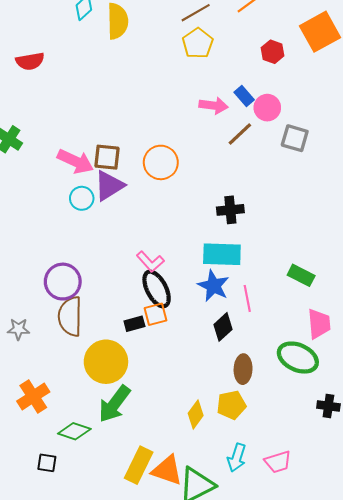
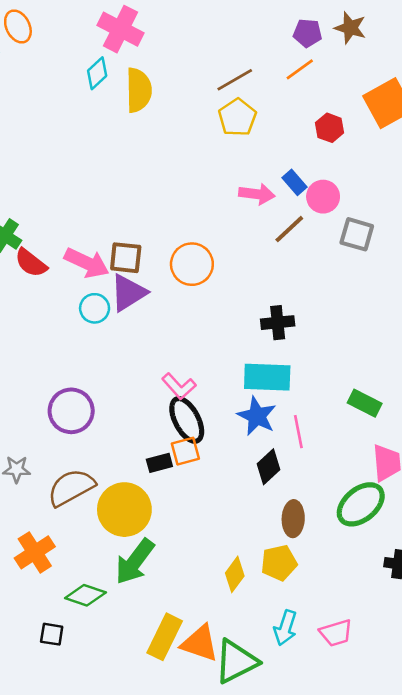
red semicircle: (30, 61) -> (31, 263), moved, turned 48
brown semicircle: (70, 316) -> (71, 487), moved, turned 60
green ellipse: (298, 358) -> (361, 504), turned -63

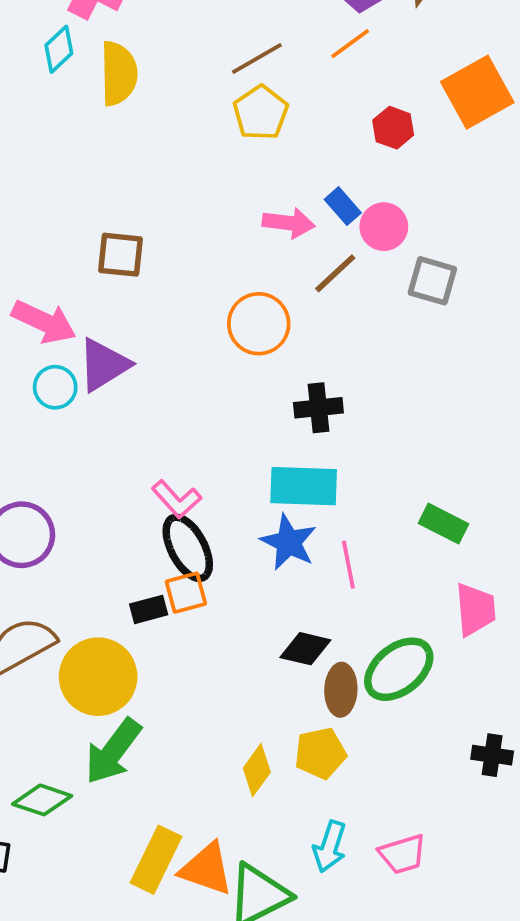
brown square: (126, 258) -> (121, 255), moved
orange circle: (192, 264) -> (259, 324), moved
black diamond: (269, 467) -> (305, 649), moved, turned 56
green ellipse: (361, 504) -> (399, 669), moved

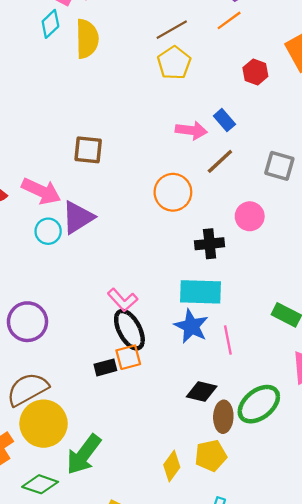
pink circle: (384, 227) -> (250, 216), moved
yellow circle: (98, 677) -> (44, 424), moved

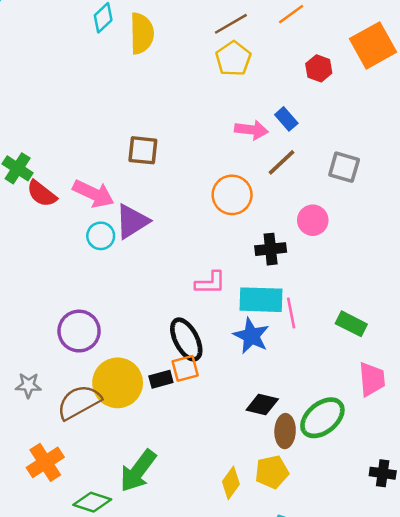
pink L-shape: (123, 300) -> (210, 283), moved, turned -48
pink line: (228, 340) -> (291, 313), moved
yellow circle: (44, 424) -> (118, 383), moved

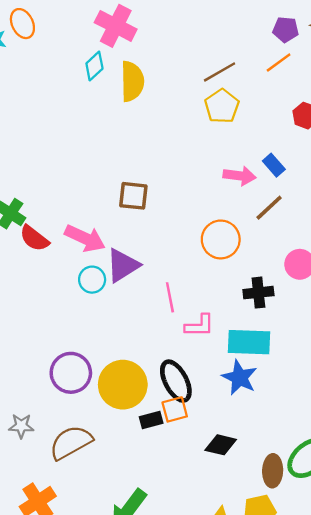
pink line: (291, 313) -> (170, 297), moved
yellow circle: (118, 383) -> (123, 385), moved
black diamond: (262, 405) -> (221, 445), moved

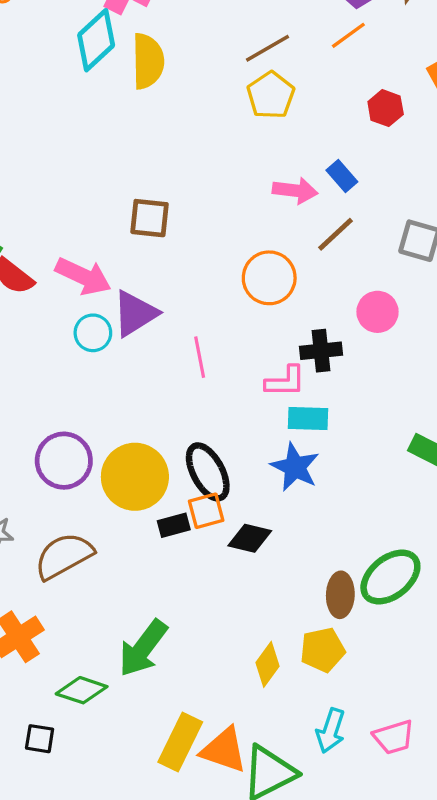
cyan diamond: (94, 66) -> (96, 40), size x1.5
pink L-shape: (199, 326) -> (285, 381), moved
cyan rectangle: (249, 342) -> (308, 419), size x0.7
black diamond: (221, 445) -> (250, 538), moved

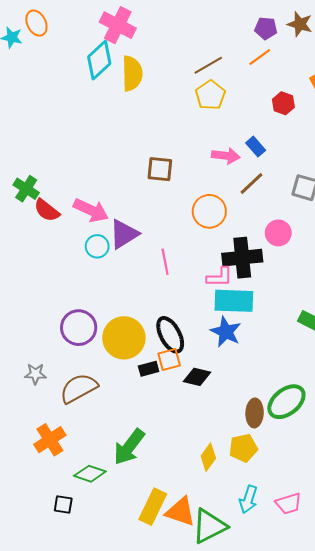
brown square: (150, 218) -> (160, 169), moved
black cross: (321, 351) -> (242, 258), size x1.5
cyan rectangle: (308, 419) -> (234, 301), size x1.5

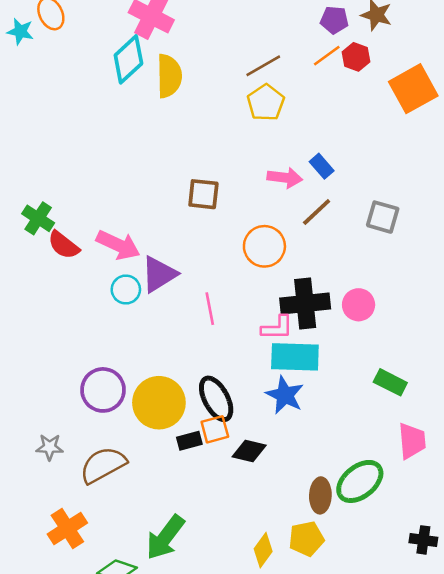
red hexagon: (283, 103) -> (356, 57), moved
pink circle: (278, 233) -> (359, 305), moved

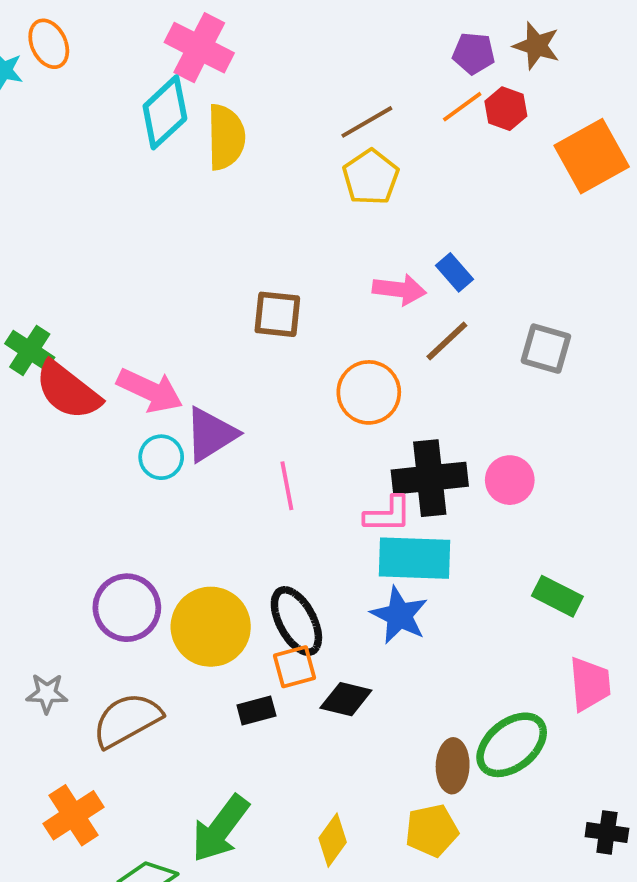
red semicircle: (64, 245) -> (68, 391), size x1.4
black rectangle: (189, 441) -> (256, 711), moved
yellow diamond: (263, 550) -> (333, 840), moved

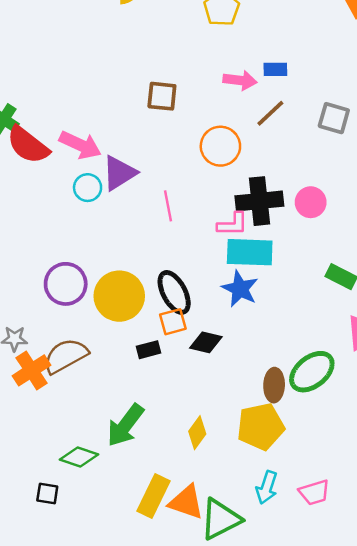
blue rectangle: (455, 272) -> (275, 69), turned -50
orange cross: (74, 815) -> (32, 370), moved
yellow pentagon: (432, 831) -> (261, 427), size x1.4

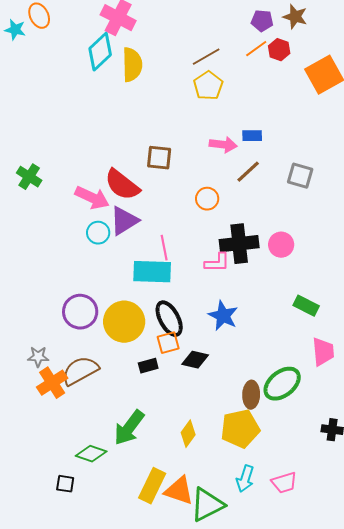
red semicircle: (28, 145) -> (122, 185), moved
orange circle: (220, 146) -> (207, 199), size x0.7
cyan rectangle: (250, 252) -> (152, 272), moved

